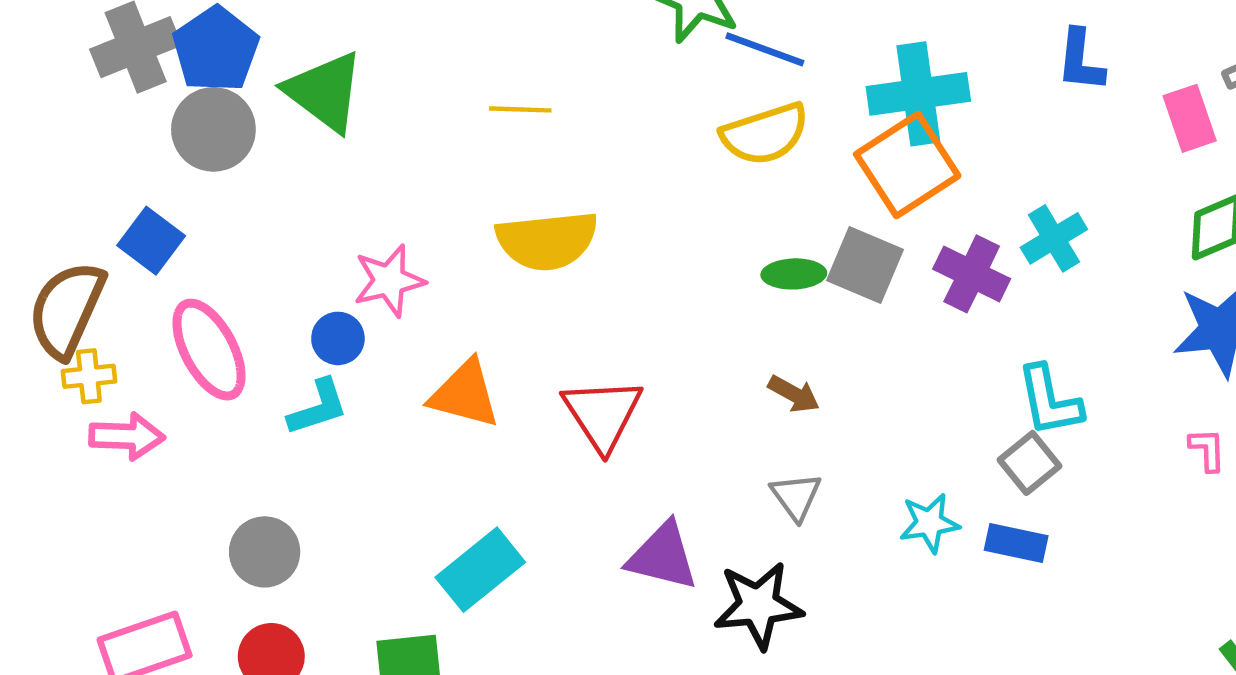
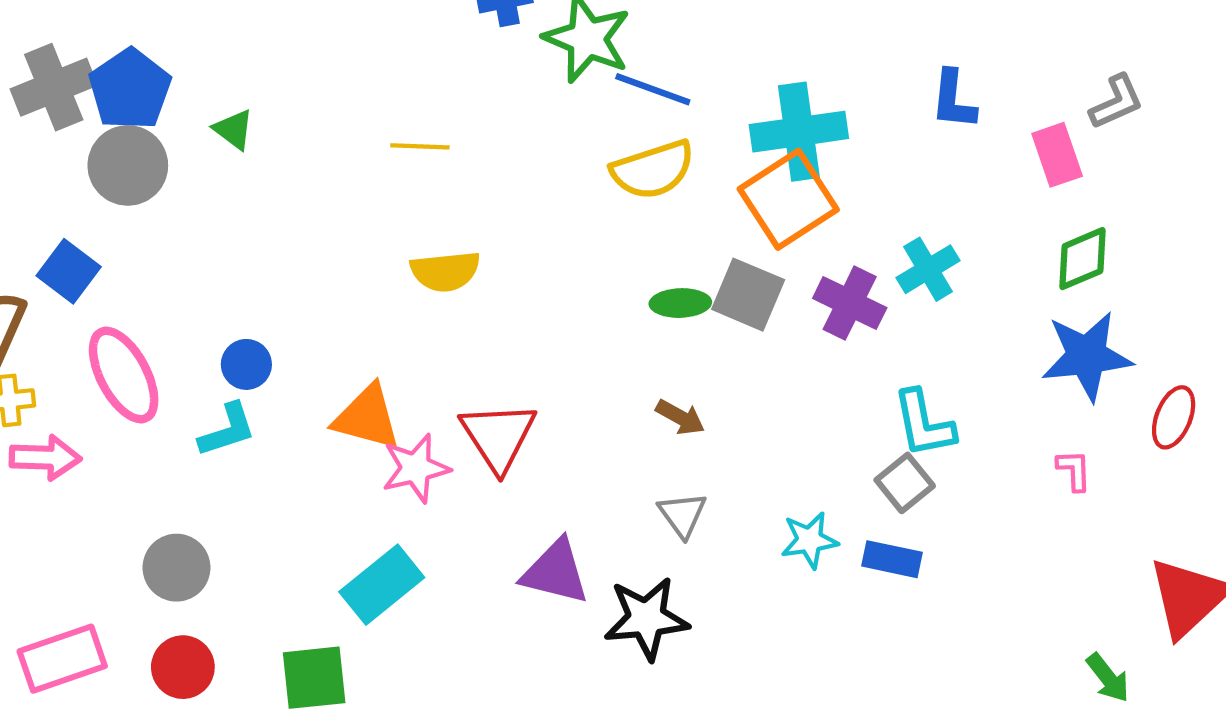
green triangle: (325, 92) -> (234, 129), size x0.5
yellow semicircle: (547, 241) -> (445, 271), size x0.7
pink star: (389, 281) -> (416, 468), moved

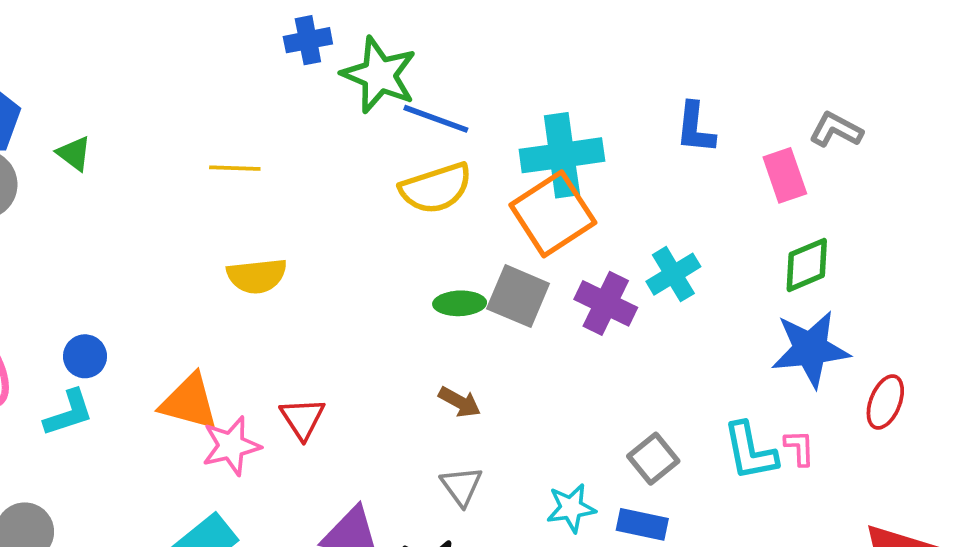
gray L-shape: (1116, 102) -> (836, 130), turned -128
cyan L-shape: (924, 424) -> (750, 451), moved
red triangle: (498, 436) -> (302, 418), size x0.7

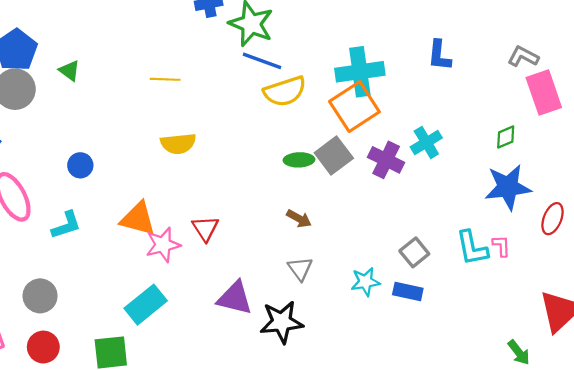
blue line: (436, 119) -> (262, 61), moved
pink rectangle: (785, 175) -> (544, 92), moved, size x1.4
green diamond: (807, 265) -> (506, 137), size x0.7
gray square: (518, 296) -> (334, 156), turned 30
blue circle: (85, 356) -> (80, 165), moved

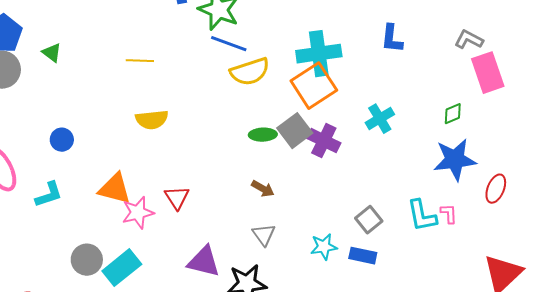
purple cross: (386, 160) -> (324, 141), moved
gray circle: (40, 296) -> (87, 260), moved

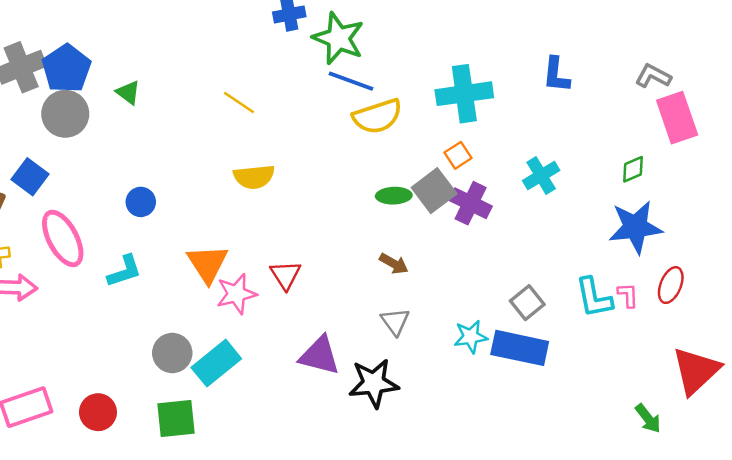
yellow line: (140, 61) -> (239, 102), turned 32
orange square: (314, 86) -> (458, 155), moved, size x0.5
orange triangle: (115, 189) -> (207, 264), turned 42
red ellipse: (496, 189) -> (671, 285), moved
blue rectangle: (363, 256) -> (520, 348), size x1.6

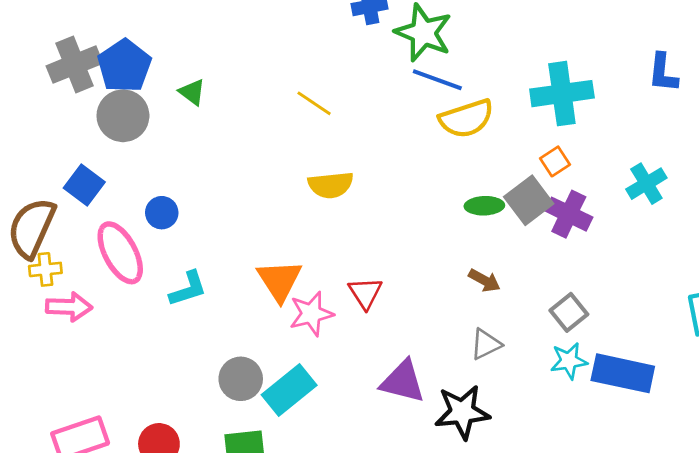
blue circle: (141, 202) -> (162, 213), moved
gray square: (527, 303) -> (569, 312), moved
gray triangle: (395, 322) -> (486, 344), turned 40

